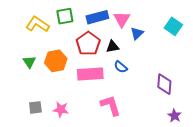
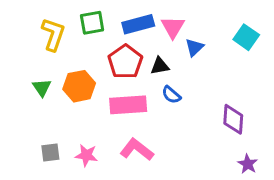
yellow L-shape: (37, 24) -> (53, 34), turned 75
pink L-shape: (111, 105) -> (137, 150), moved, turned -35

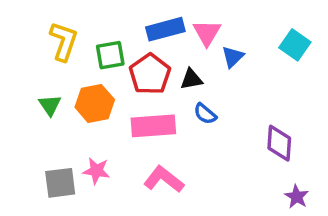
green square: (92, 23) -> (110, 55), moved
gray square: (50, 152) -> (60, 183), size x1.4
pink star: (86, 155) -> (96, 171), moved

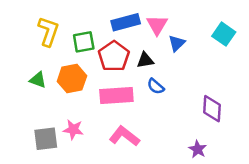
green triangle: (50, 105) -> (38, 80), turned -36
purple star: (297, 197) -> (198, 149), moved

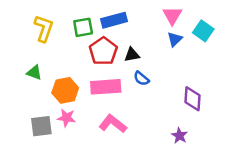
pink triangle: (157, 25) -> (172, 15), moved
green square: (84, 42) -> (83, 27), moved
blue triangle: (177, 43) -> (175, 39), moved
orange hexagon: (72, 79) -> (65, 90), moved

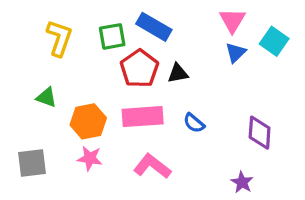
blue rectangle: (114, 20) -> (154, 27), turned 45
blue semicircle: (141, 78) -> (194, 123), moved
gray square: (41, 126) -> (32, 163), moved

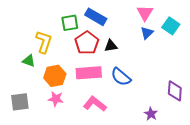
yellow L-shape: (59, 38) -> (44, 42), moved
blue semicircle: (194, 123) -> (121, 77), size x1.5
purple diamond: (260, 133) -> (175, 91), moved

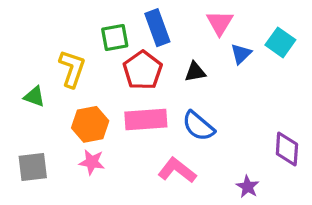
pink triangle: (145, 13) -> (220, 23), moved
blue rectangle: (96, 17) -> (157, 28), turned 40
black triangle: (111, 46) -> (195, 72), moved
green triangle: (29, 61) -> (34, 97), moved
pink L-shape: (95, 104) -> (177, 170), moved

